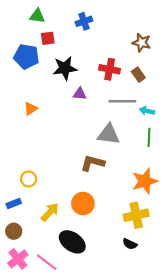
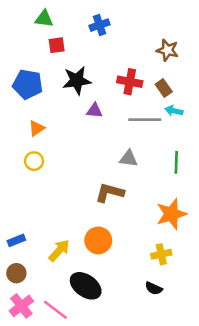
blue pentagon: (26, 56) -> (28, 84), moved
cyan arrow: (147, 111) -> (174, 111), moved
gray triangle: (109, 134) -> (128, 159), size x0.7
yellow circle: (29, 179) -> (34, 161), moved
yellow cross: (136, 215) -> (161, 254), size x0.7

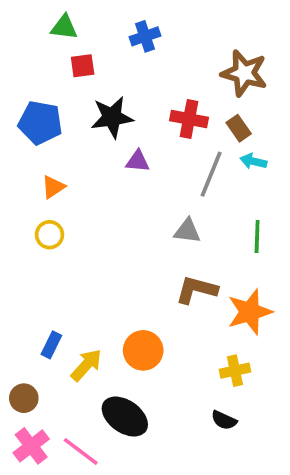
brown star: (168, 50) -> (244, 73), size x1.4
gray line: (145, 120) -> (211, 174), turned -68
brown L-shape: (110, 193) -> (196, 290), moved
blue rectangle: (16, 240) -> (51, 345), moved, turned -42

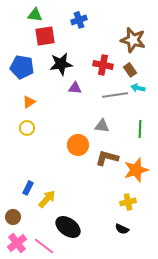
red square: (83, 66) -> (45, 36), size x1.5
gray line: (211, 174) -> (115, 95), turned 60
orange circle: (143, 350) -> (78, 145), moved

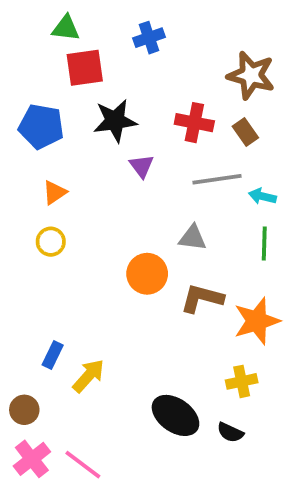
purple triangle: (75, 88) -> (141, 166), turned 48
cyan arrow: (138, 88) -> (262, 196), moved
black ellipse: (68, 227) -> (175, 415), moved

